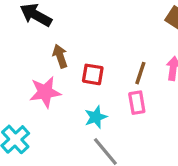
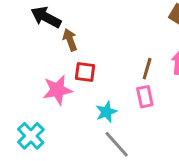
brown arrow: (60, 56) -> (70, 40), moved
red square: (93, 74) -> (85, 72), moved

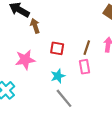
red square: (85, 72) -> (57, 48), moved

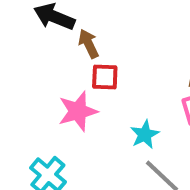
red square: (57, 48) -> (105, 77), moved

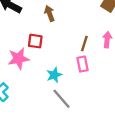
brown arrow: (88, 44) -> (50, 13), moved

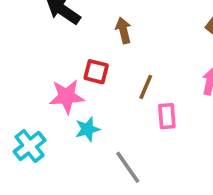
brown line: (84, 43) -> (146, 87), moved
cyan star: (54, 75) -> (87, 129), moved

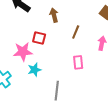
brown line: (146, 87) -> (76, 32), moved
gray line: (128, 167) -> (57, 91), turned 42

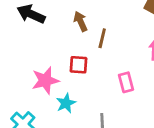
brown line: (76, 32) -> (102, 38), moved
red square: (39, 38) -> (78, 65), moved

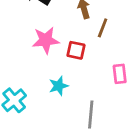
pink star: (45, 80) -> (46, 40), moved

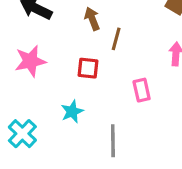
pink star: (46, 40) -> (30, 61), moved

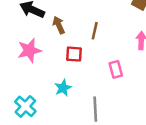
brown arrow: (92, 19) -> (59, 25), moved

